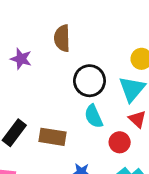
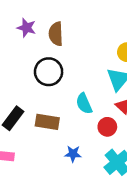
purple star: (21, 59) -> (27, 28), moved
black circle: (89, 81) -> (49, 72), moved

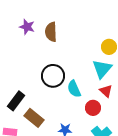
black circle: (49, 72) -> (53, 76), moved
brown rectangle: (47, 122) -> (34, 118), moved, turned 30

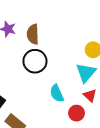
black circle: (53, 76) -> (35, 61), moved

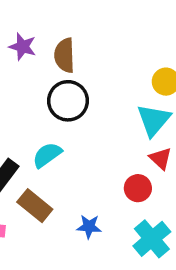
cyan semicircle: (57, 93) -> (47, 155), moved, turned 78

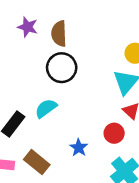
brown rectangle: (35, 206) -> (37, 162), moved
blue star: (89, 227) -> (79, 148), moved, turned 30

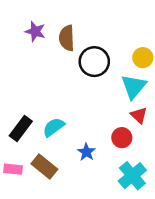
black circle: (62, 68) -> (94, 62), moved
cyan semicircle: (46, 108) -> (54, 127), moved

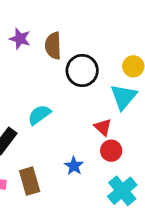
red triangle: (139, 115) -> (103, 127), moved
cyan semicircle: (54, 127) -> (39, 115), moved
brown rectangle: (44, 166) -> (30, 181), turned 35

